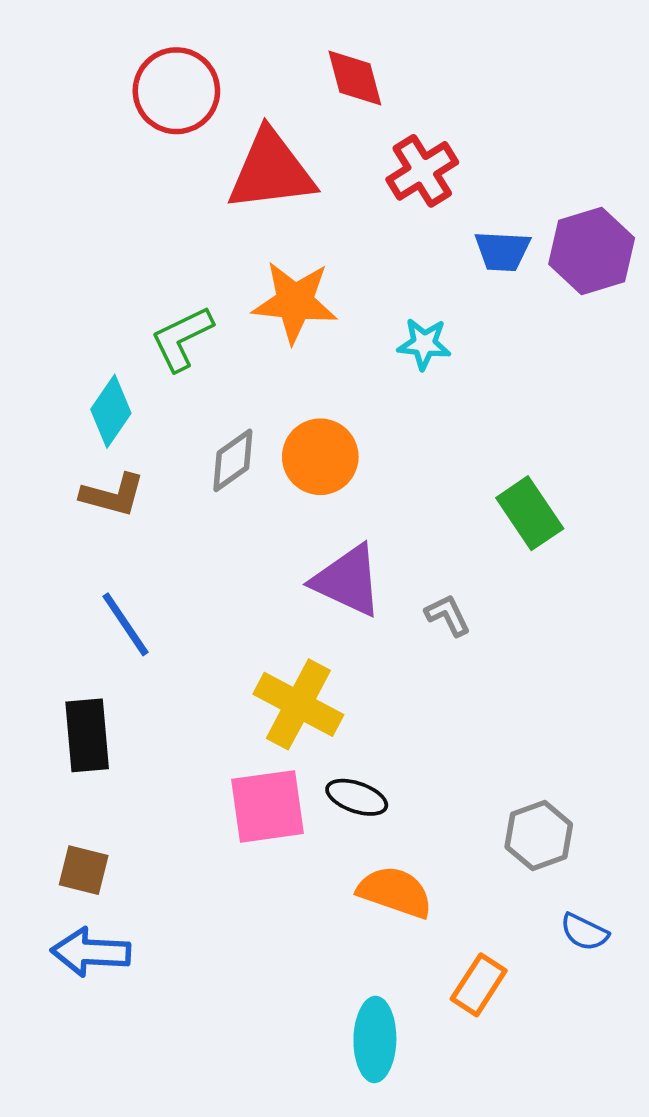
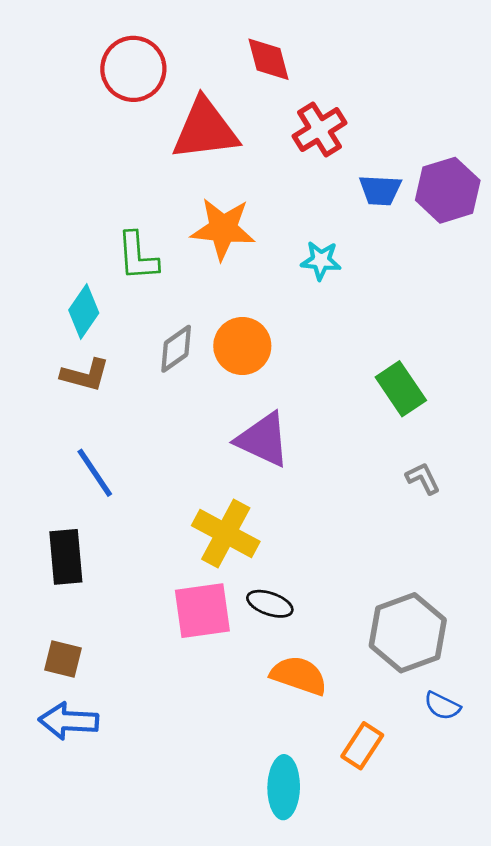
green L-shape: (182, 338) -> (138, 256), turned -68
gray L-shape: (448, 615) -> (423, 478), moved
gray hexagon: (539, 836) -> (408, 633), size x1.5

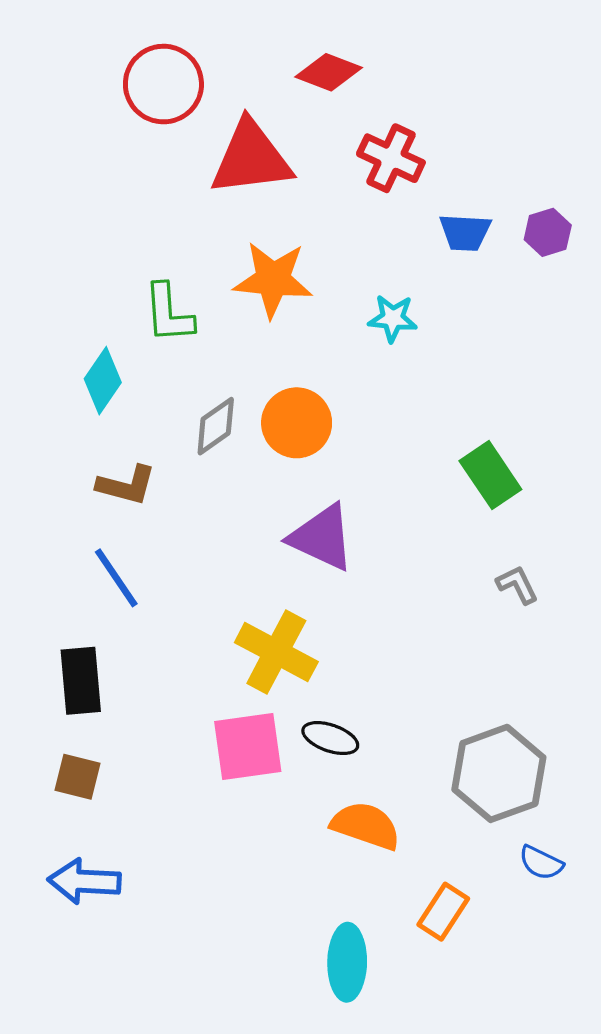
red diamond: (268, 59) -> (329, 72), turned -54
red cross: (320, 130) -> (391, 158), turned -33
purple hexagon: (448, 190) -> (548, 232), size x0.6
brown L-shape: (85, 375) -> (126, 485), moved
brown square: (63, 659) -> (77, 777), moved

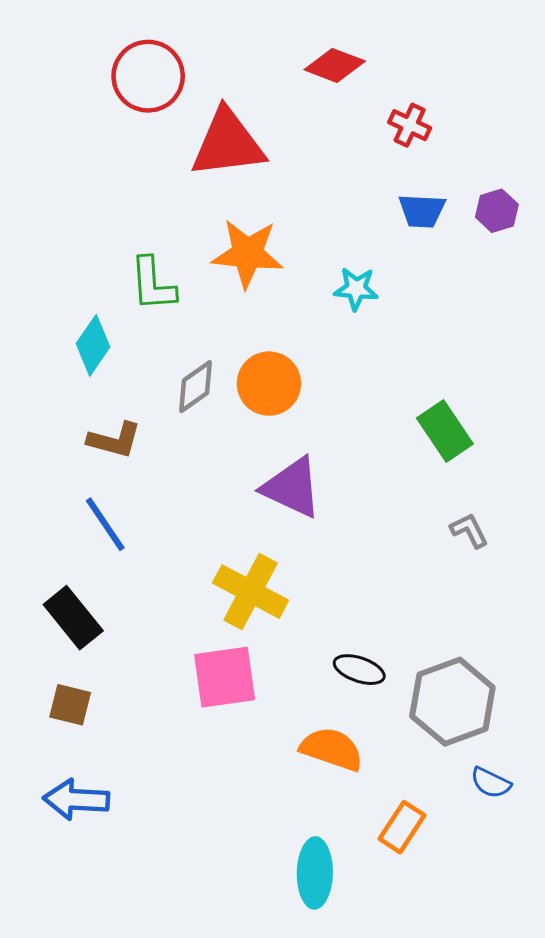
red diamond: (329, 72) -> (335, 65), moved
red cross: (391, 158) -> (410, 125), moved, size x0.7
black rectangle: (81, 681) -> (73, 618), turned -34
black ellipse: (330, 738) -> (359, 670), moved

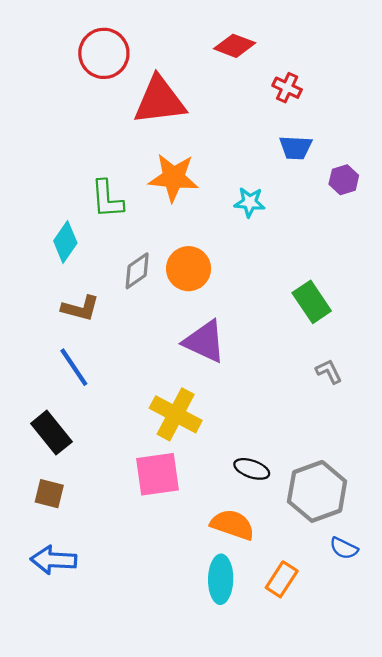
purple hexagon: (497, 211) -> (344, 180), moved
cyan ellipse: (315, 873) -> (221, 579), moved

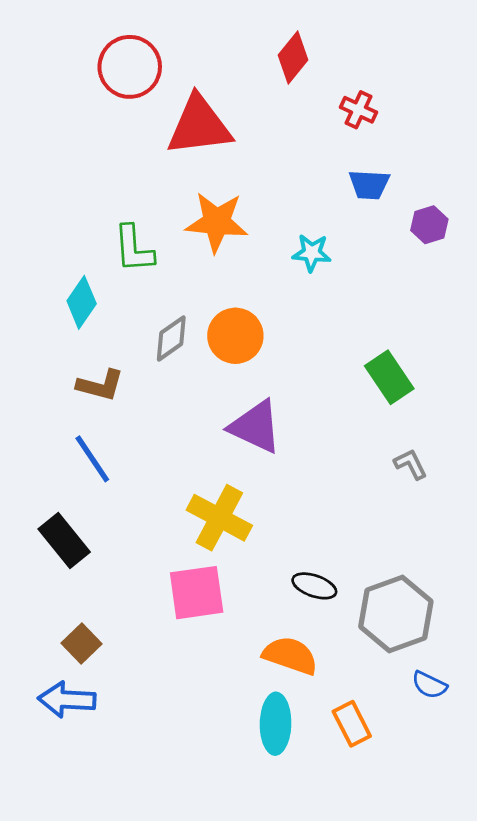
red diamond: (235, 46) -> (293, 58), turned -72
brown square: (49, 494) -> (82, 643), moved, turned 32
orange rectangle: (282, 579) -> (352, 724), turned -60

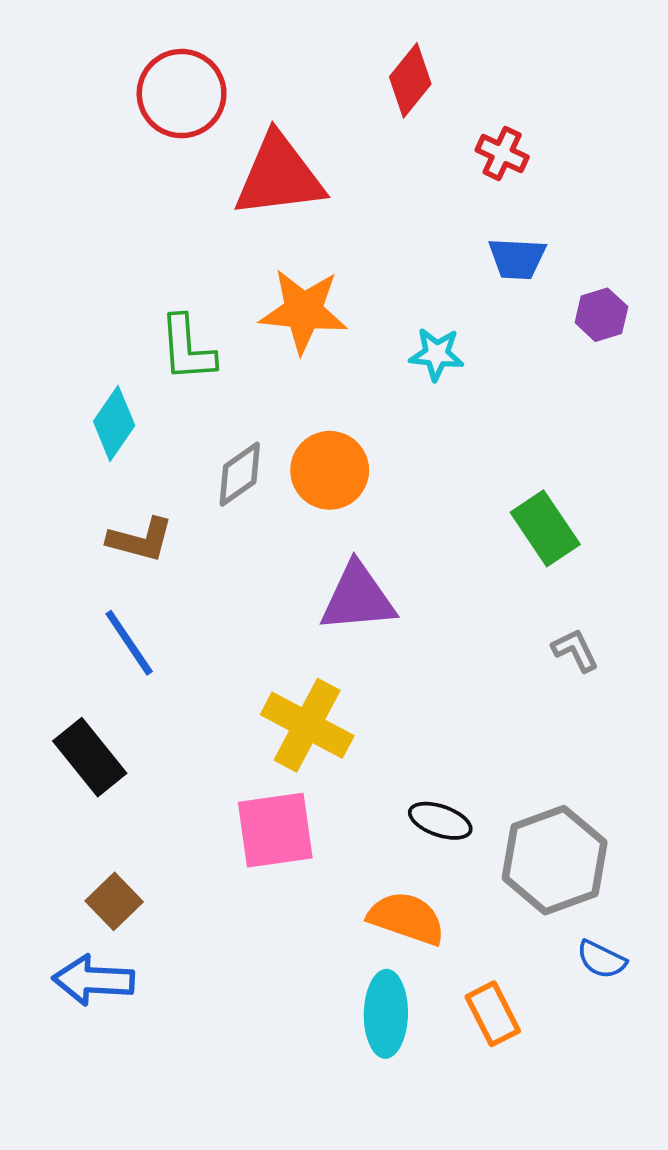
purple triangle: (255, 427) -> (358, 598), turned -30

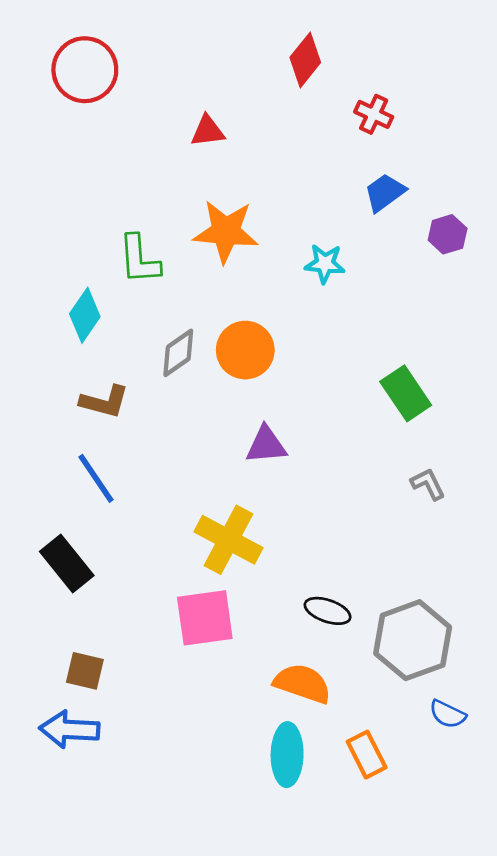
red circle: (182, 94) -> (85, 70), moved
red triangle: (279, 176) -> (208, 131), size x0.5
blue trapezoid: (517, 258) -> (385, 192), turned 141
purple triangle: (358, 598) -> (266, 445), size x0.7
brown square: (114, 901) -> (85, 671), turned -33

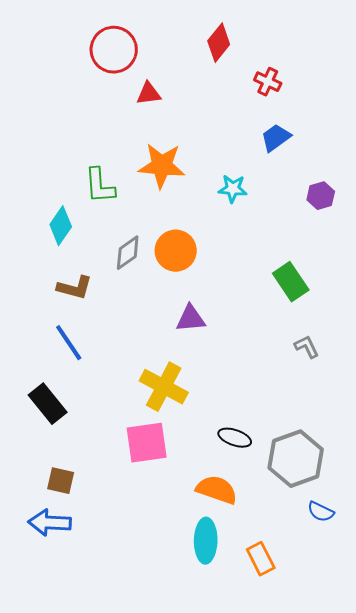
red circle: (85, 70) -> (114, 50), moved
purple hexagon: (448, 234) -> (321, 196), moved
orange rectangle: (367, 755) -> (261, 559), moved

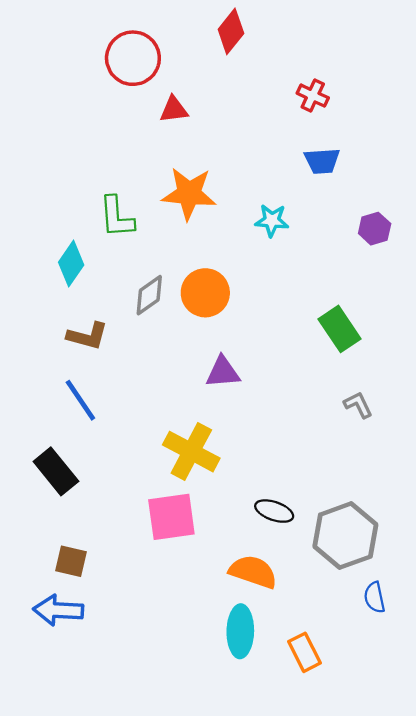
red diamond: (219, 43) -> (231, 31), moved
blue trapezoid: (276, 138) -> (322, 161), turned -148
blue semicircle: (321, 512) -> (375, 597), turned 52

